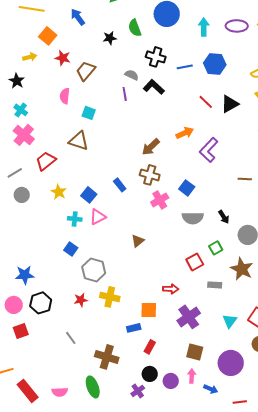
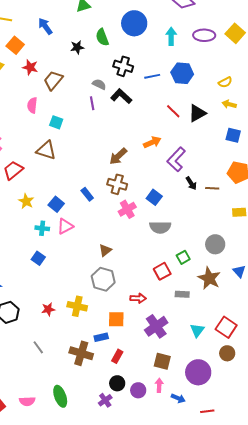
black arrow: (224, 217) -> (191, 183), moved
gray hexagon: (94, 270) -> (103, 279), moved
brown cross: (107, 357) -> (81, 353), moved

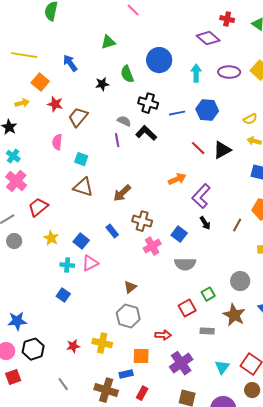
brown triangle: (46, 150) -> (83, 187), moved
brown arrow: (118, 156) -> (122, 193), moved
black arrow: (191, 183) -> (205, 223), moved
brown line: (212, 188) -> (237, 225), turned -64

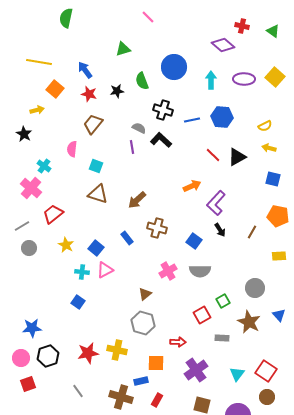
red star: (55, 104) -> (89, 94), moved
cyan cross: (13, 156) -> (44, 166), moved
pink cross: (152, 246) -> (168, 271), moved
red star: (73, 346) -> (88, 353), size x1.5

